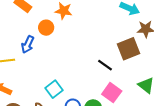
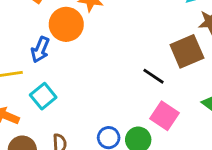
orange circle: (46, 28) -> (66, 24), size x1.5
cyan square: (54, 89) -> (43, 96), moved

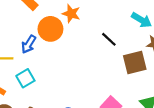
black line: (154, 76) -> (109, 39), moved

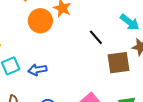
blue arrow: (29, 44) -> (37, 70), moved, turned 42

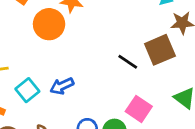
black line: (96, 37) -> (128, 62), moved

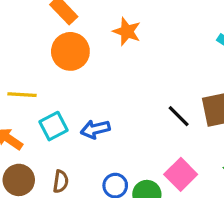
orange circle: (49, 24) -> (70, 51), moved

